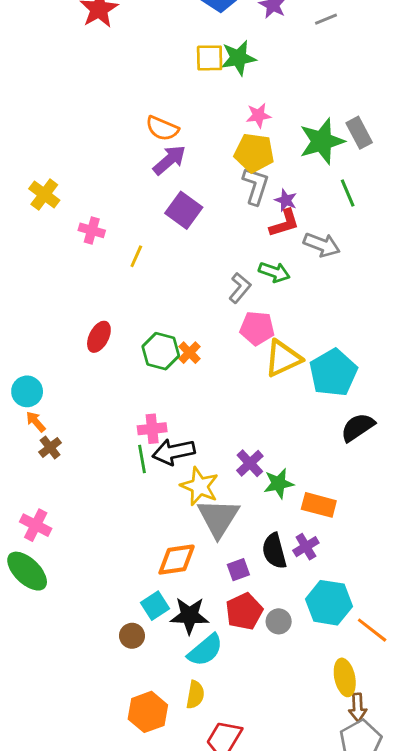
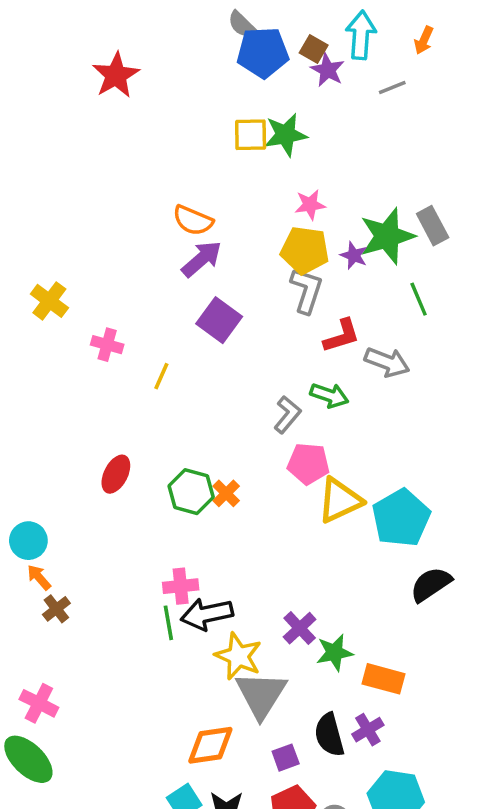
purple star: (286, 200) -> (354, 255), moved

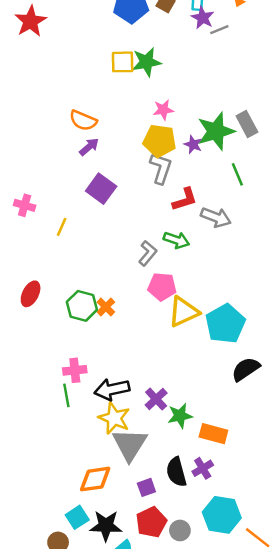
purple star: (328, 70) -> (203, 18), moved
purple arrow: (202, 259) -> (89, 147), size x0.7
black arrow: (207, 614) -> (112, 389), moved

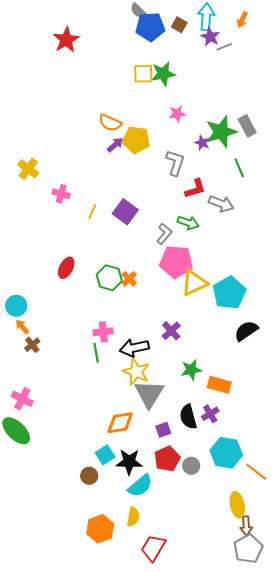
yellow pentagon: (160, 141) -> (136, 140), moved
purple square: (101, 189) -> (125, 212), moved
pink pentagon: (162, 287) -> (176, 262), size x1.4
purple cross: (156, 399) -> (171, 331), moved

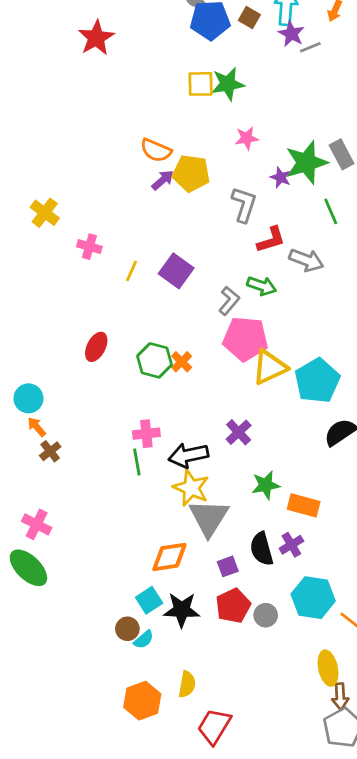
cyan semicircle: (140, 486) -> (144, 640), moved, size x0.6

